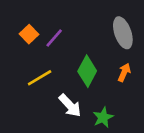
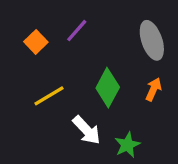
purple line: (54, 38) -> (77, 31), moved

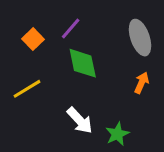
green diamond: (108, 88) -> (83, 63), moved, turned -40
yellow line: (49, 96) -> (27, 89), moved

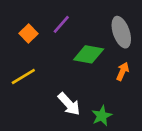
green diamond: (83, 63) -> (89, 54), moved, turned -68

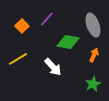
white arrow: (69, 104) -> (53, 67), moved
green star: (102, 116) -> (93, 84), moved

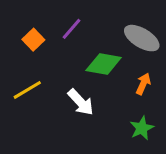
gray ellipse: (93, 25) -> (142, 38), turned -40

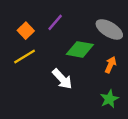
yellow line: (27, 90) -> (25, 57), moved

